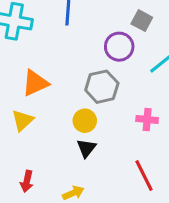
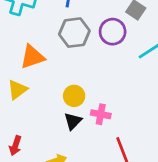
gray hexagon: (102, 87) -> (74, 33), moved
pink cross: (147, 120) -> (101, 114), moved

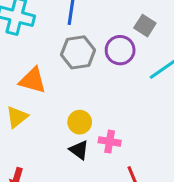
orange triangle: (32, 57) -> (33, 80), turned 36
black triangle: (73, 121) -> (79, 150), turned -36

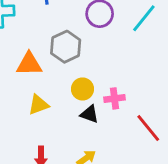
gray hexagon: (78, 52) -> (66, 47), moved
yellow triangle: (17, 117) -> (39, 105), moved, turned 35

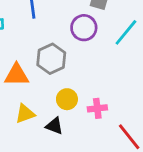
black triangle: (89, 114) -> (54, 126), moved

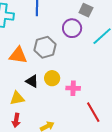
yellow triangle: (25, 114) -> (17, 98), moved
black triangle: (54, 126) -> (32, 81), moved

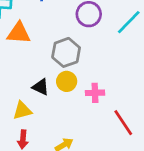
gray hexagon: (45, 47) -> (66, 52), moved
orange triangle: (18, 55) -> (19, 33), moved

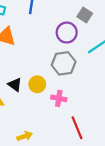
gray hexagon: (66, 52) -> (64, 63), moved

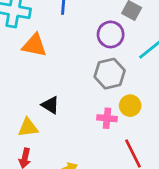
yellow circle: (37, 84) -> (130, 106), moved

